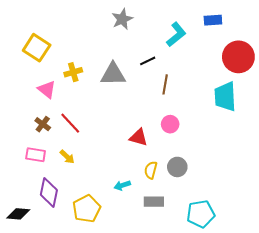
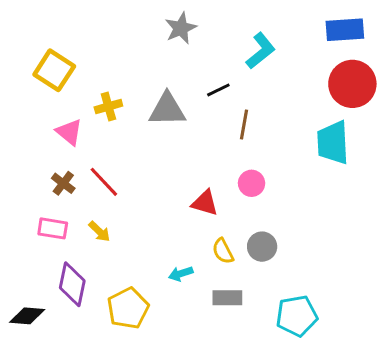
blue rectangle: (213, 20) -> (345, 30), moved, size x1.4
yellow semicircle: (151, 170) -> (223, 251), turned -42

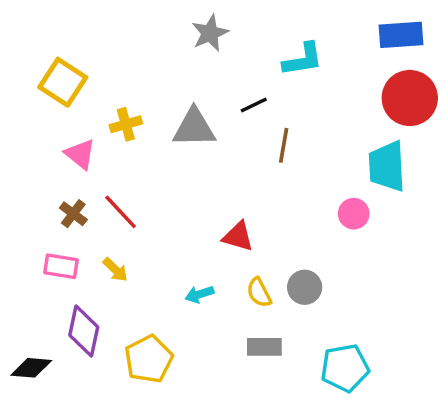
cyan L-shape: (261, 51) -> (303, 59), turned 30
pink circle: (252, 183) -> (354, 214), moved
cyan arrow: (181, 274) -> (199, 294), moved

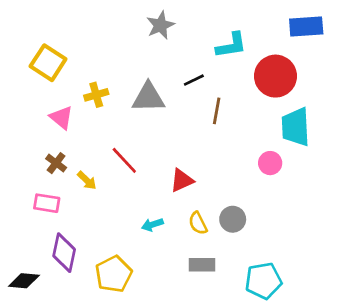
red circle: (410, 98) -> (275, 76), moved
red line: (121, 212) -> (124, 160), moved
red triangle: (238, 236) -> (182, 180), turned -40
yellow arrow: (115, 270) -> (87, 180), moved

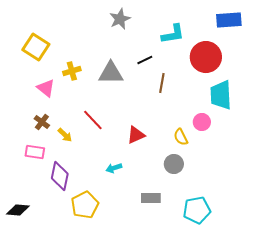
yellow semicircle: (198, 223) -> (181, 137), moved
purple diamond: (64, 253) -> (60, 176), moved

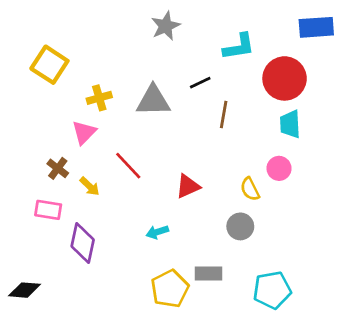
pink triangle: (46, 88) -> (84, 132), moved, turned 36
cyan trapezoid: (221, 95) -> (290, 124), moved, size x0.7
yellow pentagon: (85, 205) -> (170, 289), moved

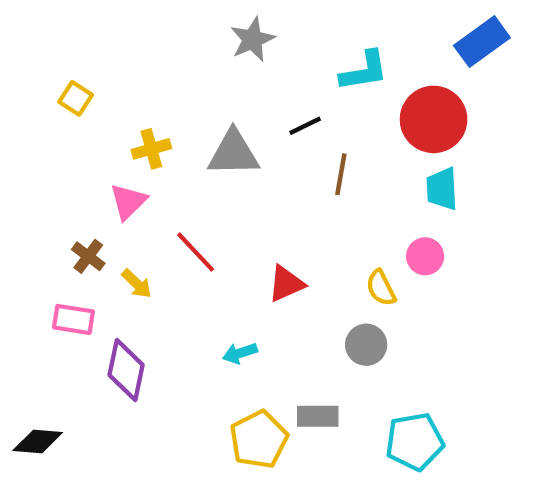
blue rectangle: (316, 27) -> (482, 42), turned -32
yellow square: (49, 65) -> (76, 98), size x0.6

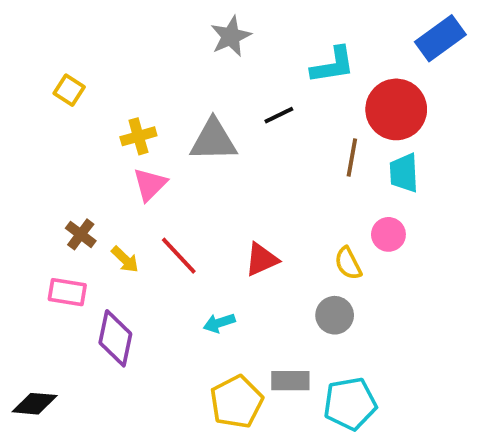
brown line: (341, 174) -> (352, 157), moved
pink triangle: (128, 202) -> (150, 184), moved
red line: (196, 252) -> (179, 256), moved
cyan pentagon: (415, 442) -> (350, 404), moved

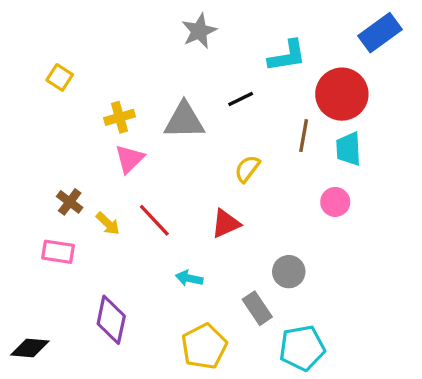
yellow semicircle: (348, 263) -> (247, 169), moved, turned 64
cyan arrow: (219, 323) -> (189, 278), turned 30
purple diamond: (115, 338) -> (111, 320), moved
gray rectangle: (290, 381) -> (257, 308), moved, turned 56

